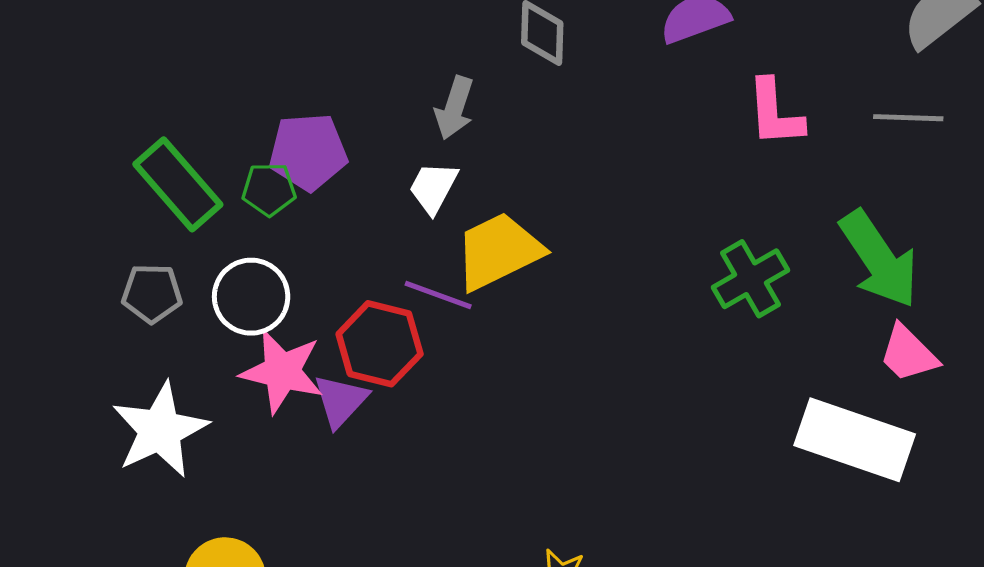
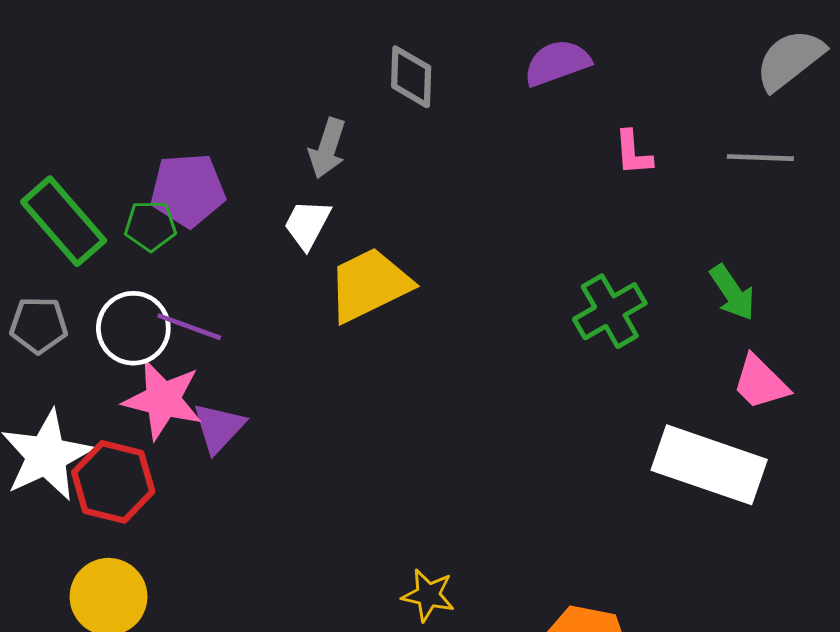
pink L-shape: (775, 113) -> (633, 153), size x0.7
green arrow: (879, 259) -> (732, 293), size x0.6
purple line: (438, 295) -> (189, 327), moved
red hexagon: (380, 344) -> (113, 482), moved

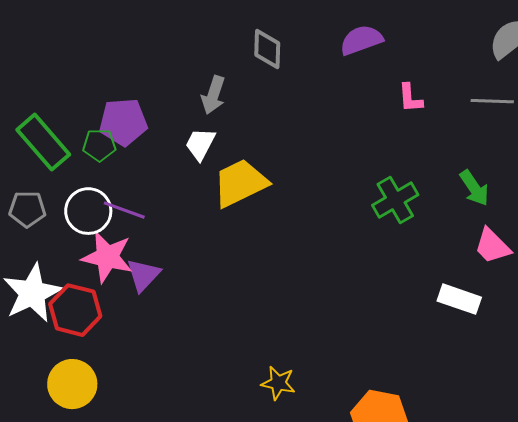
white rectangle: (709, 465) -> (459, 299), size x0.6

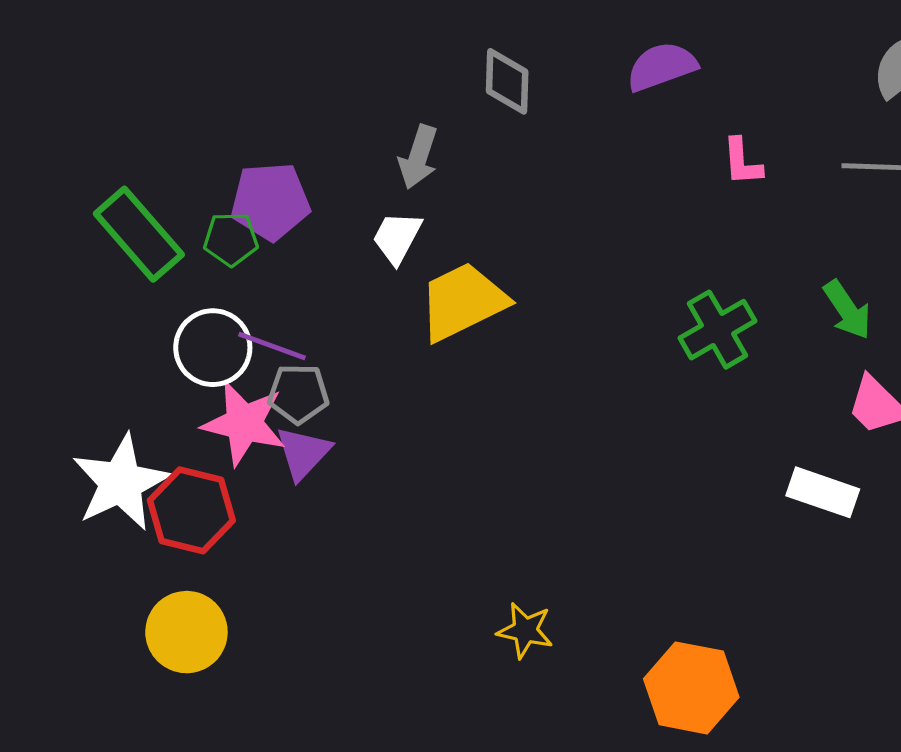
gray pentagon: (27, 209) -> (298, 394), moved

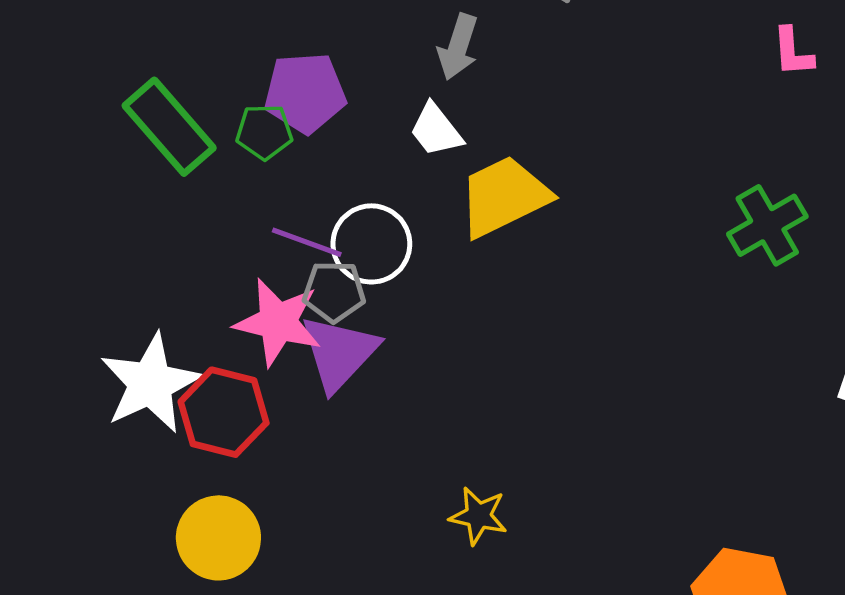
white trapezoid: (397, 237) -> (436, 130), turned -66
white circle: (213, 348) -> (371, 244), moved
purple triangle: (303, 453) -> (339, 353), size x1.4
yellow star: (525, 630) -> (478, 516), moved

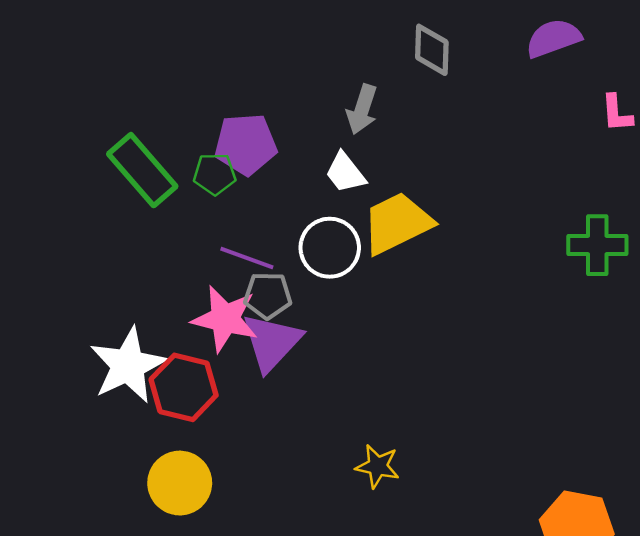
green cross: (767, 225) -> (597, 245), turned 30
white circle: (371, 244) -> (330, 248), moved

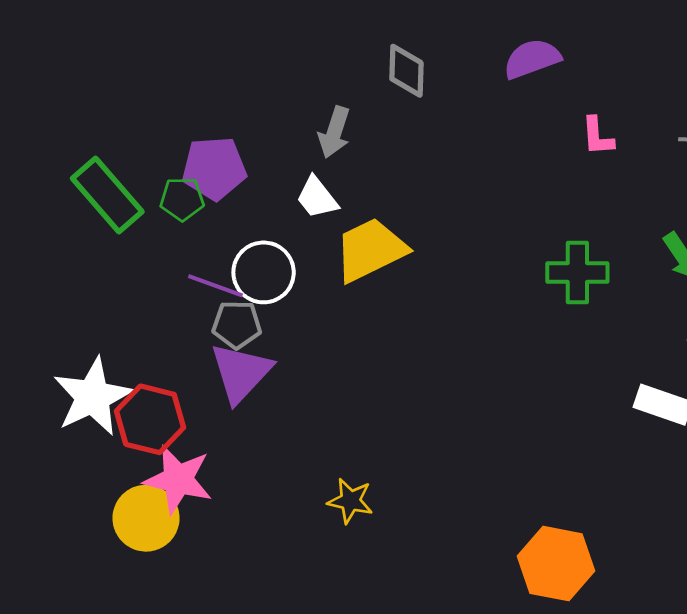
white circle: (330, 248) -> (264, 272), moved
pink star: (225, 319) -> (178, 479), moved

